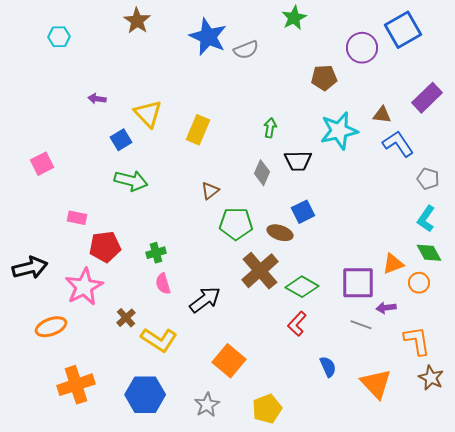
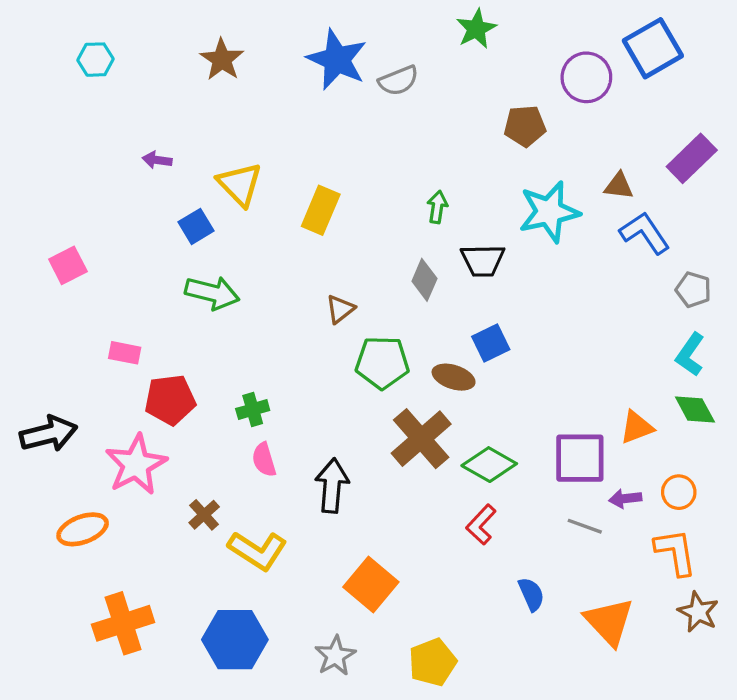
brown star: (137, 21) -> (222, 60), moved
orange circle: (419, 283) -> (679, 492), moved
black arrow: (205, 300) -> (332, 486), turned -48

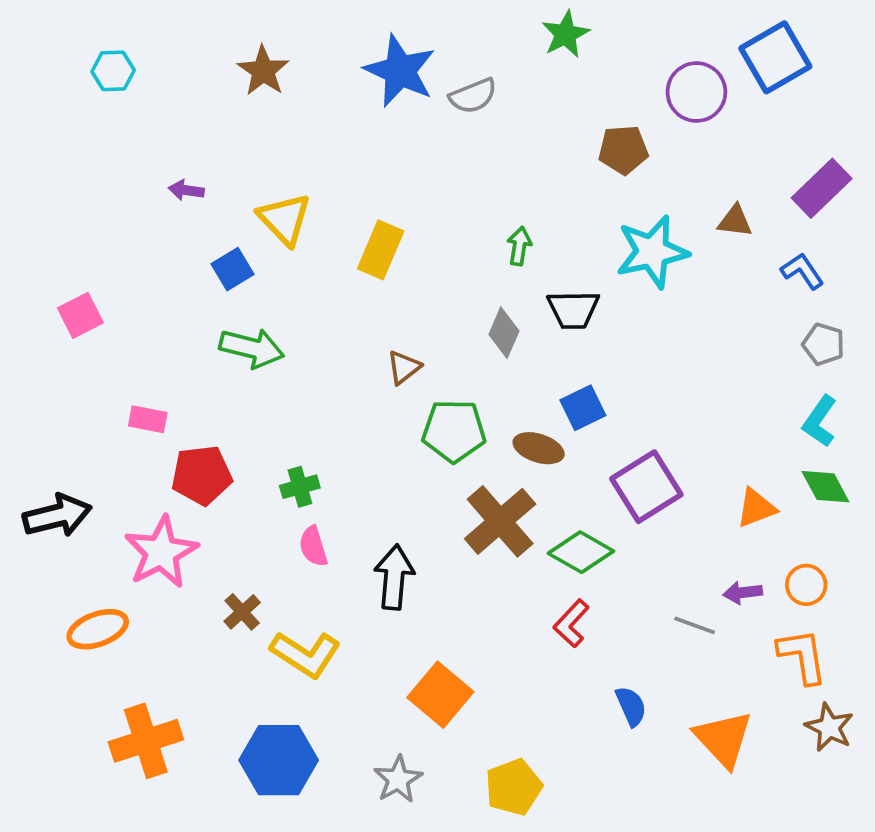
blue L-shape: (645, 233) -> (802, 271), moved, size x0.7
purple square: (580, 458) -> (646, 487), moved, turned -32

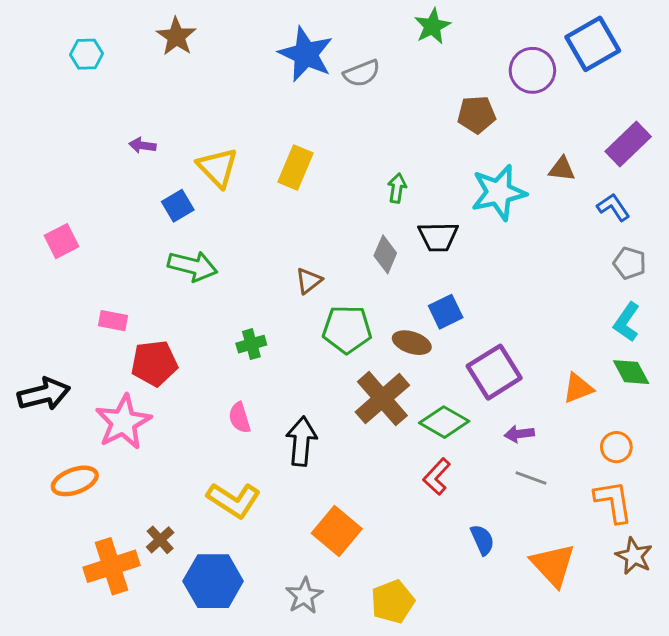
brown star: (263, 71) -> (176, 36), moved
yellow rectangle: (381, 250) -> (295, 167), moved
green cross: (300, 487) -> (251, 344), moved
purple arrow: (743, 593) -> (519, 434), moved
brown cross: (242, 612) -> (160, 540), moved

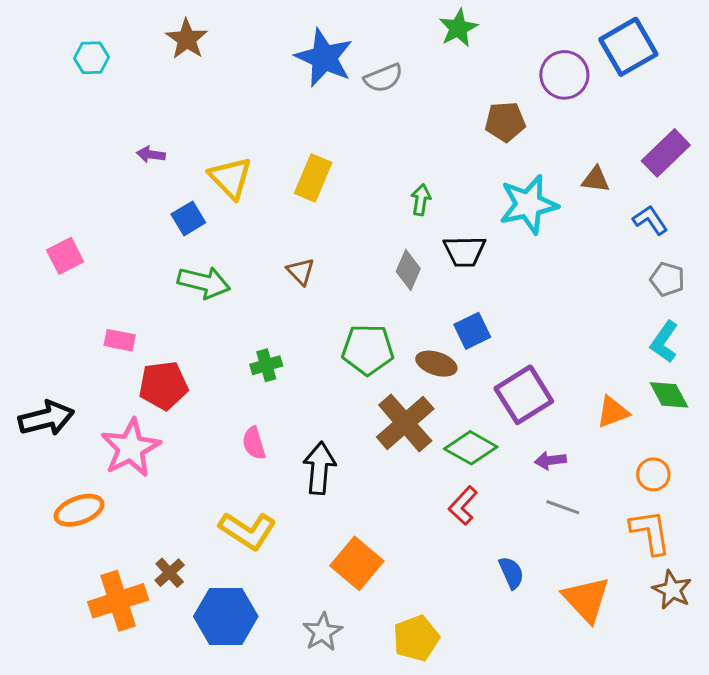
brown triangle: (309, 281) -> (301, 272), moved, turned -36

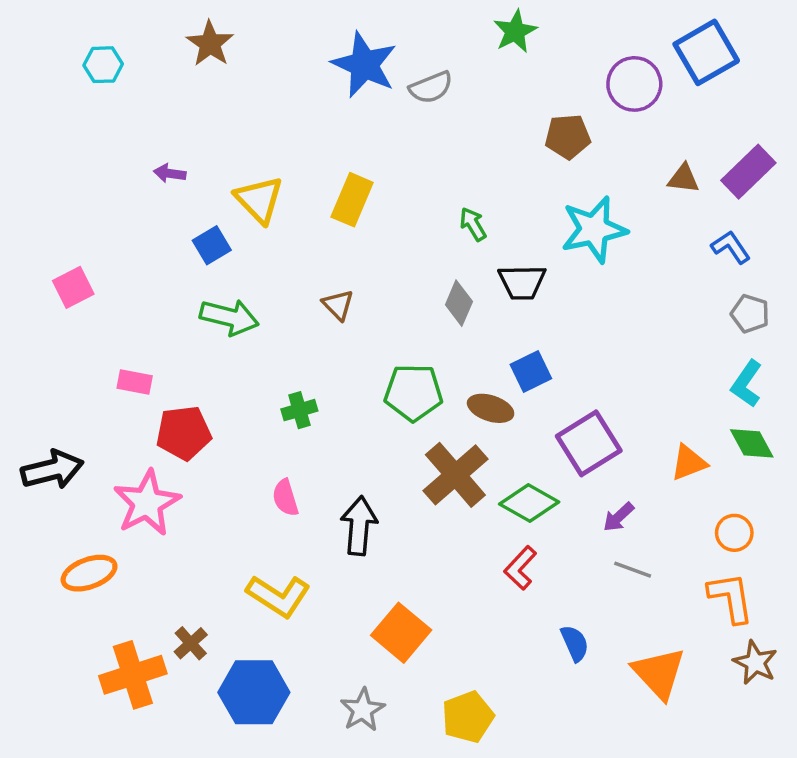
brown triangle: (596, 179) -> (683, 179), moved
green arrow: (421, 200) -> (473, 224), turned -40
purple arrow: (550, 460) -> (619, 517), turned -36

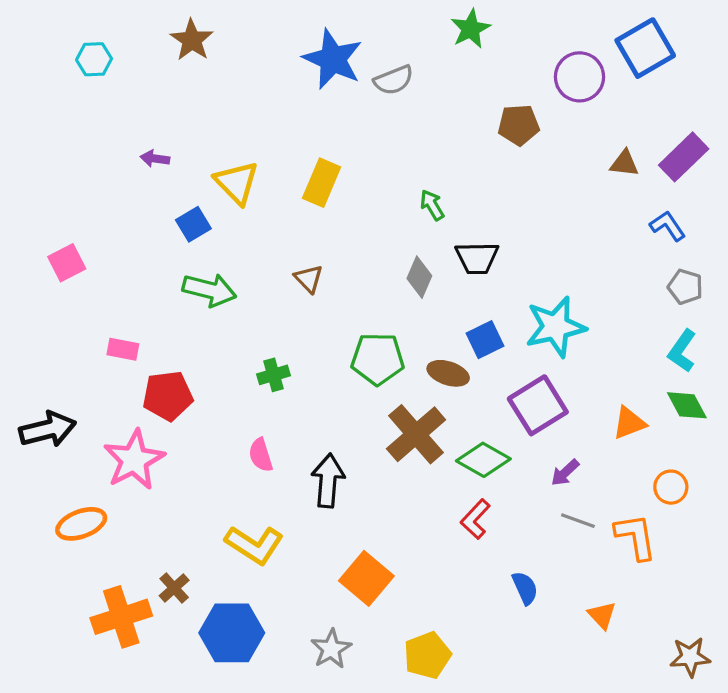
cyan star: (594, 229) -> (555, 327), moved
orange L-shape: (731, 598) -> (636, 537), moved
brown star: (755, 663) -> (690, 657), moved, turned -30
orange triangle: (659, 673) -> (602, 615), size x0.6

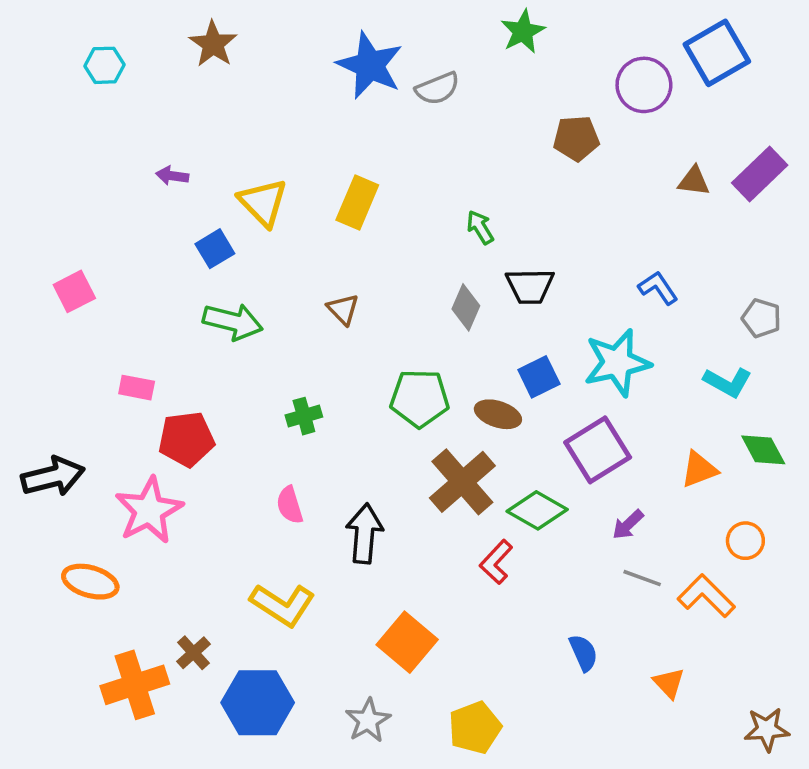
blue L-shape: (668, 226) -> (658, 288), moved
cyan L-shape: (682, 351) -> (728, 382), moved, turned -96
red L-shape: (475, 519) -> (496, 562), moved
orange ellipse: (81, 524) -> (90, 582), turned 36
orange L-shape: (636, 537) -> (706, 596), turned -36

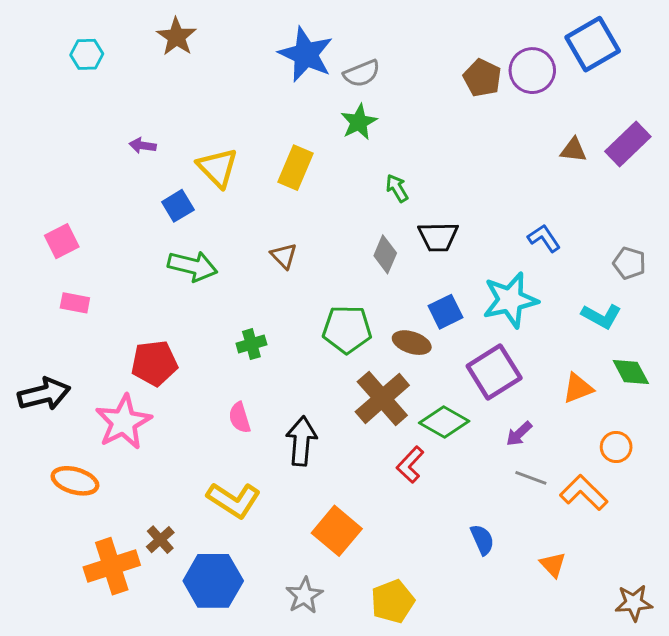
green star: (523, 32) -> (359, 122), moved
brown pentagon: (576, 138) -> (482, 78), moved, turned 30
pink rectangle: (137, 388) -> (75, 303), moved

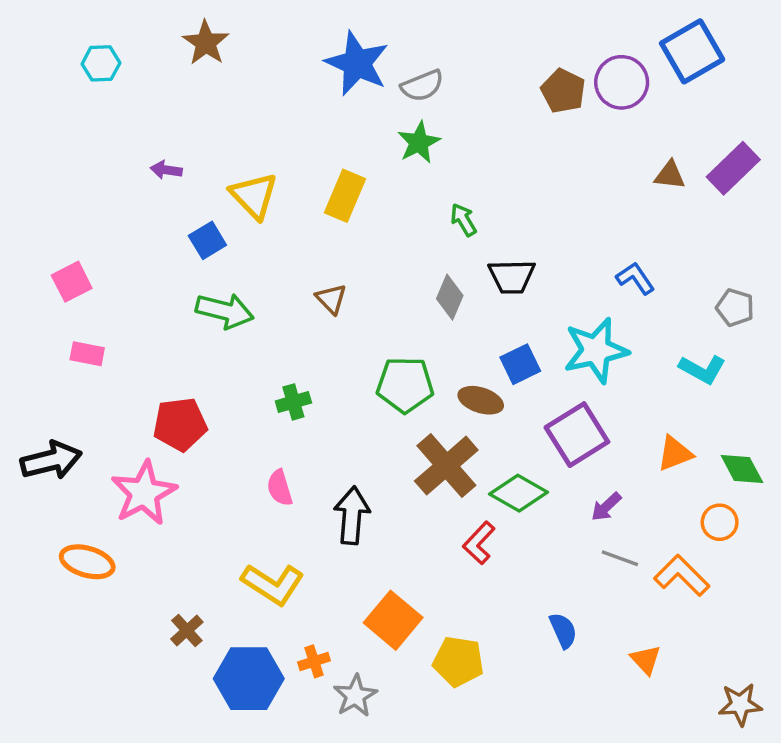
green diamond: (631, 372) -> (742, 469), moved
orange cross: (112, 566) -> (314, 661), moved, size x0.5
yellow pentagon: (393, 601) -> (458, 661), moved, turned 30

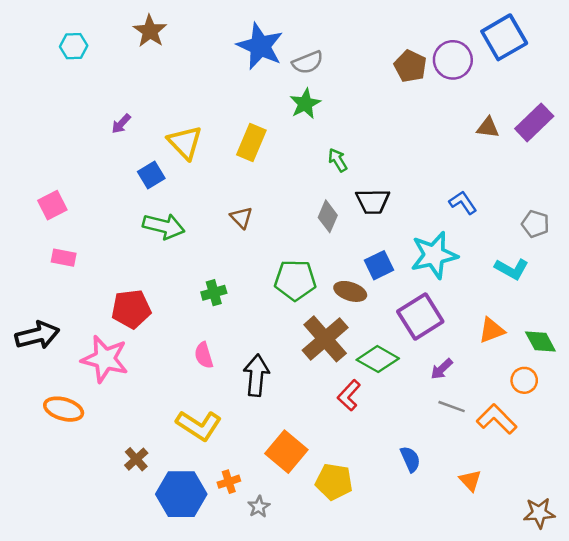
purple arrow: (166, 170) -> (121, 124), turned -55
pink star: (144, 493) -> (105, 359), turned -30
gray star: (355, 696) -> (259, 507), size x0.7

